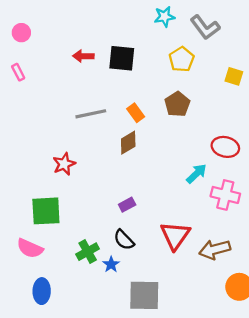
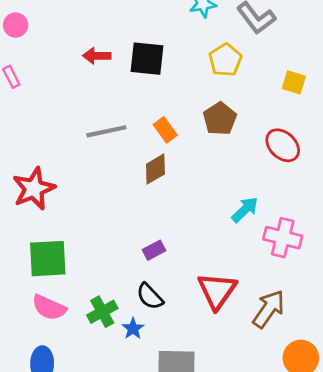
red ellipse: (225, 147) -> (283, 145), moved, turned 30
red star: (64, 164) -> (34, 189), moved, size x1.4
pink semicircle: (30, 248) -> (49, 308), moved
brown arrow: (215, 249) -> (269, 309), turned 140

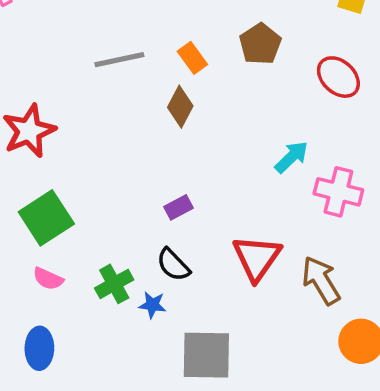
brown diamond: (155, 169) -> (180, 107), turned -32
green square: (48, 259) -> (46, 218), turned -30
pink semicircle: (49, 308) -> (48, 279), size x0.7
brown arrow: (269, 309) -> (321, 280), turned -66
blue star: (133, 329) -> (152, 305), turned -30

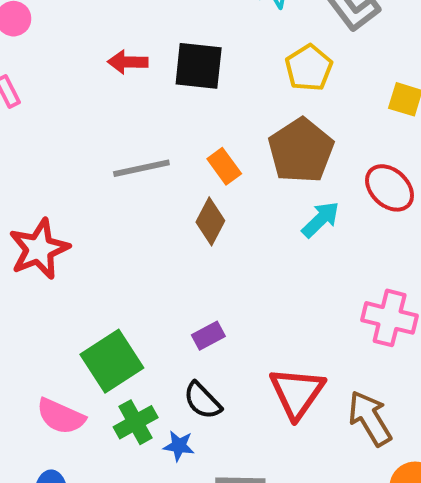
brown pentagon: (260, 44) -> (301, 151), size x1.4
cyan arrow: (292, 157) -> (321, 219), moved
green square: (46, 218) -> (112, 361), moved
pink semicircle: (48, 279) -> (61, 416), size x1.4

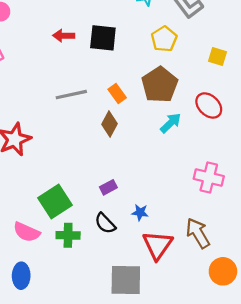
red triangle: (297, 393) -> (158, 245), moved
green cross: (136, 422) -> (68, 235), turned 30
blue star: (179, 446) -> (140, 212), moved

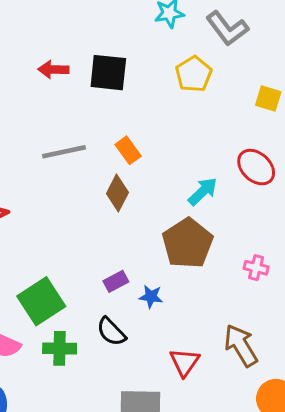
brown pentagon: (160, 85) -> (188, 243), moved
pink cross: (209, 177) -> (256, 268), size x0.6
blue star: (140, 212) -> (151, 297), moved
red triangle: (158, 245) -> (184, 362), size x0.7

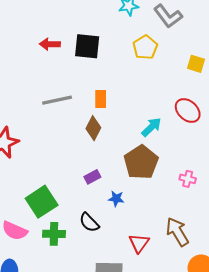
orange rectangle: (128, 150) -> (101, 99), turned 36
purple rectangle: (116, 281) -> (92, 177), moved

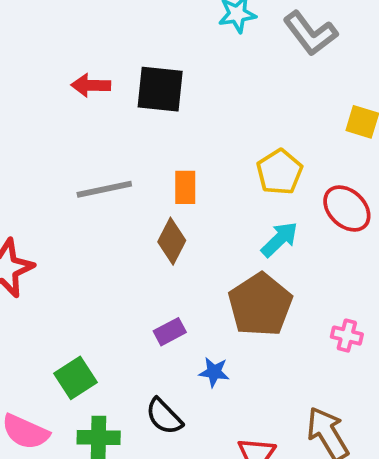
yellow pentagon: (145, 47) -> (280, 172), moved
green square: (42, 202) -> (75, 378), size x0.7

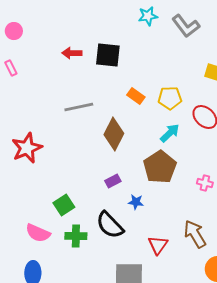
yellow pentagon: (280, 172) -> (170, 98), turned 30
orange rectangle: (185, 187) -> (136, 96), moved, turned -54
brown diamond: (172, 241) -> (114, 134), size x1.4
black semicircle: (164, 416) -> (110, 225), size x1.4

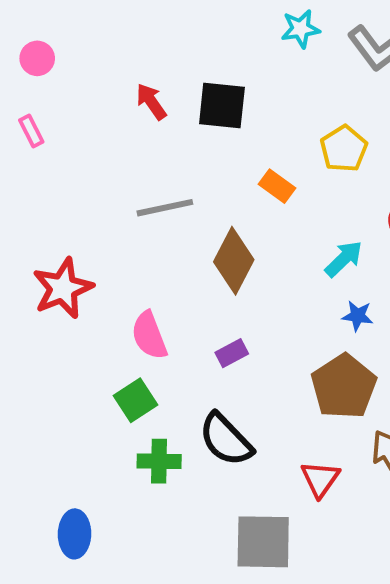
red arrow: (72, 53) -> (151, 102), turned 54
yellow pentagon: (170, 98) -> (344, 149), moved, turned -30
brown pentagon: (160, 167) -> (344, 387), moved
blue star: (136, 202) -> (358, 316), moved
pink semicircle: (38, 233) -> (149, 335), moved, turned 45

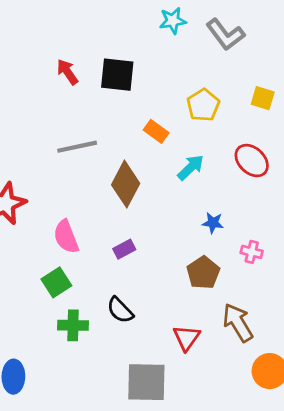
cyan arrow: (344, 259) -> (191, 167), moved
brown pentagon: (344, 387) -> (203, 273), size x0.7
black semicircle: (226, 440) -> (120, 310), size x0.7

